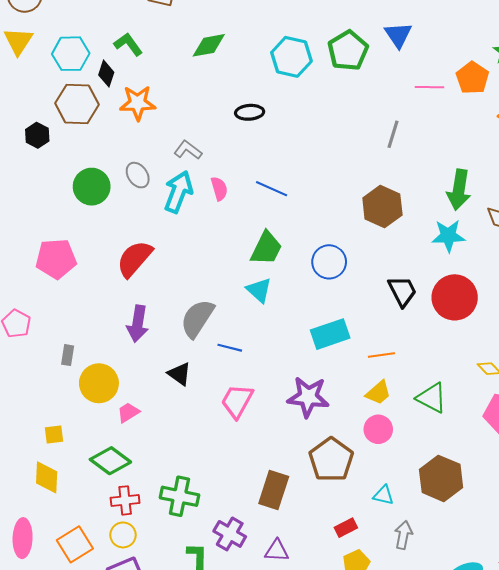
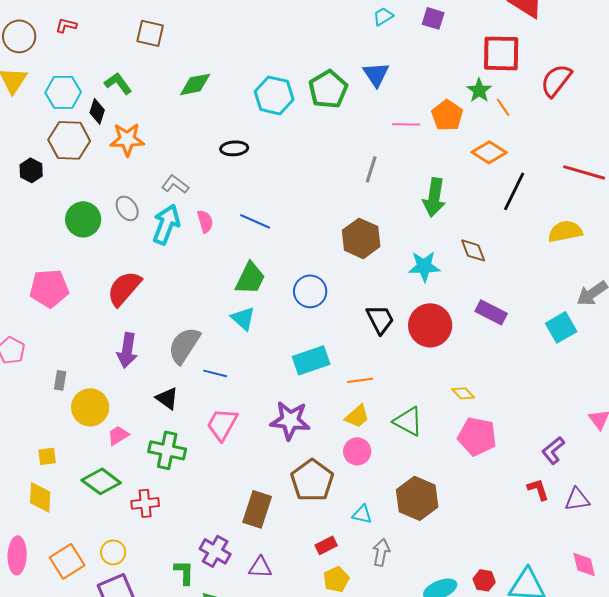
green arrow: (459, 190) -> (434, 197), moved
green cross: (179, 496) -> (167, 450), moved
red cross: (125, 500) -> (145, 503), moved

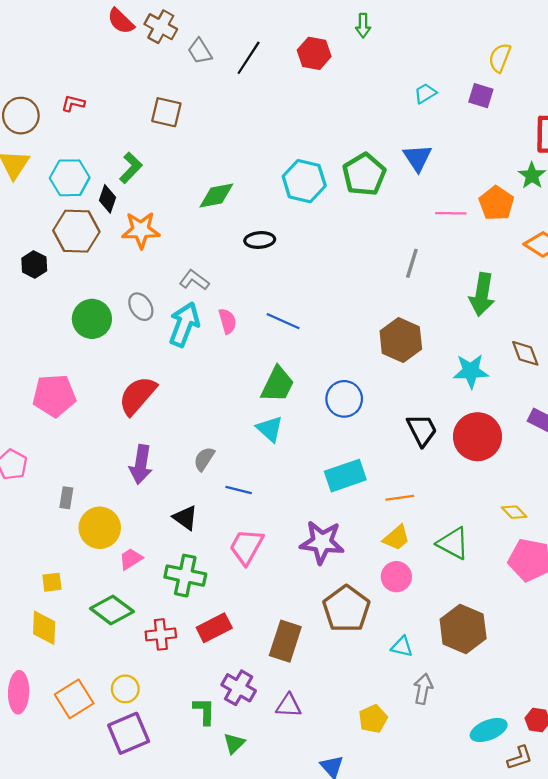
green L-shape: (118, 83) -> (131, 168), turned 80
green diamond: (195, 84) -> (216, 196), moved
gray semicircle: (184, 345) -> (204, 459), size x0.6
red rectangle: (326, 545) -> (214, 628), moved, size x1.4

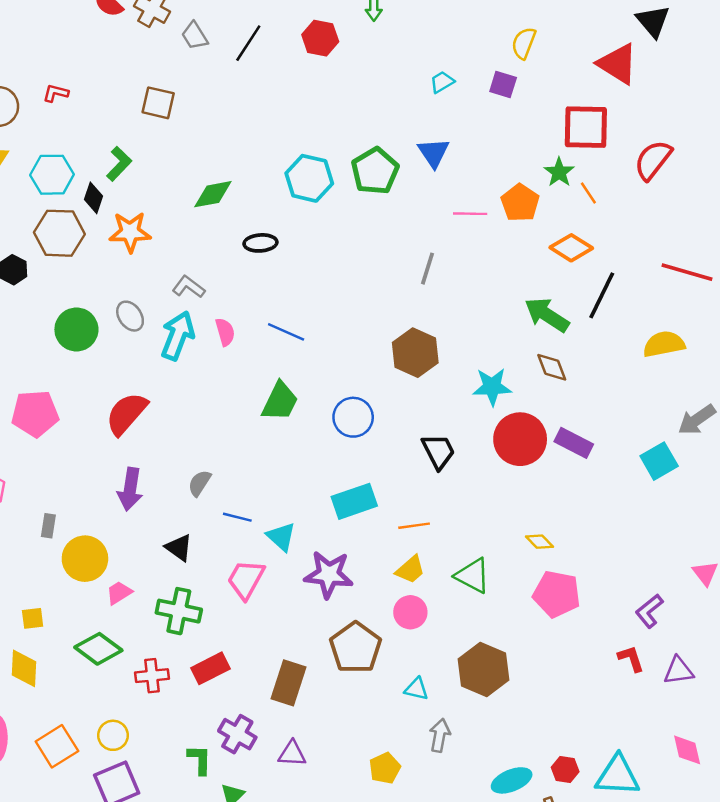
green arrow: (482, 294) -> (547, 315), moved, turned 114
cyan triangle: (270, 429) -> (281, 537), moved
red circle: (477, 437) -> (520, 439), moved

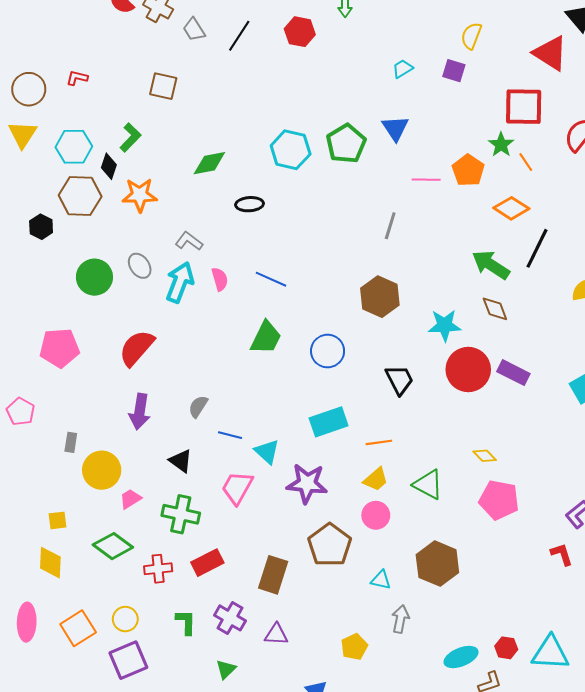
green L-shape: (200, 760) -> (186, 622), moved

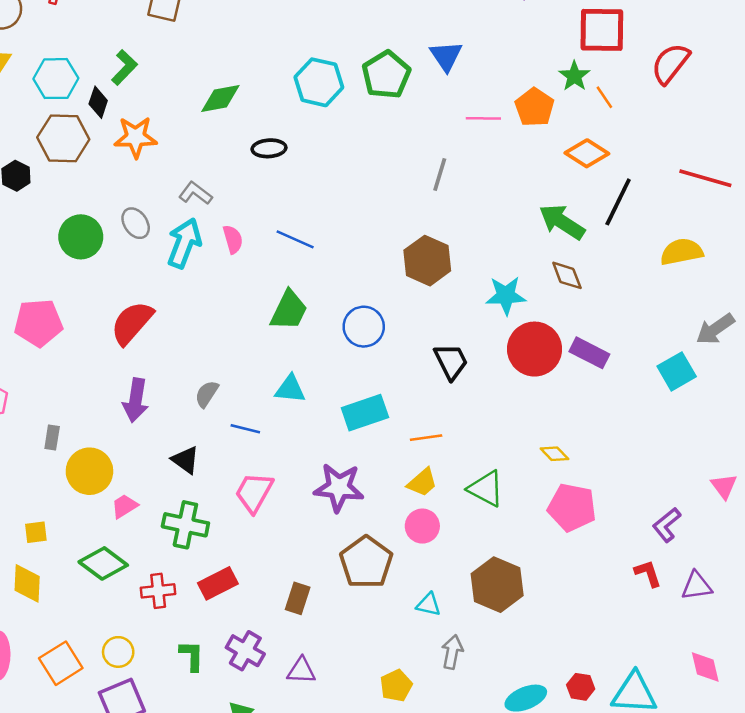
cyan triangle: (267, 452) -> (290, 389), moved, turned -36
brown rectangle: (273, 575) -> (298, 598), size x0.7

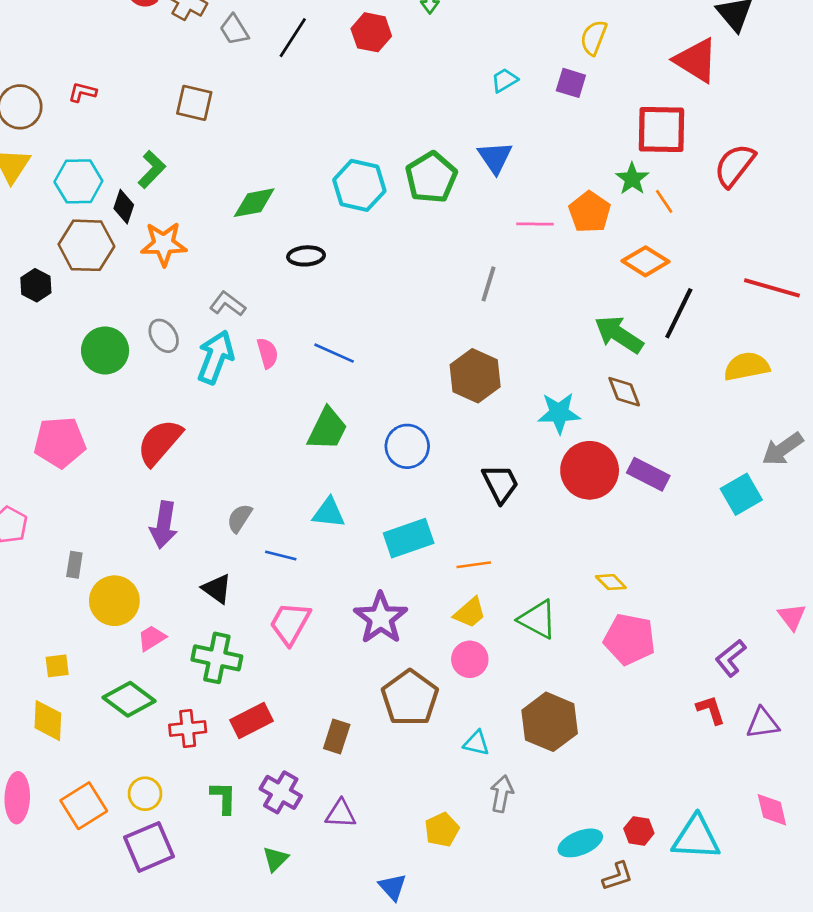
purple star: (339, 487) -> (381, 618), turned 30

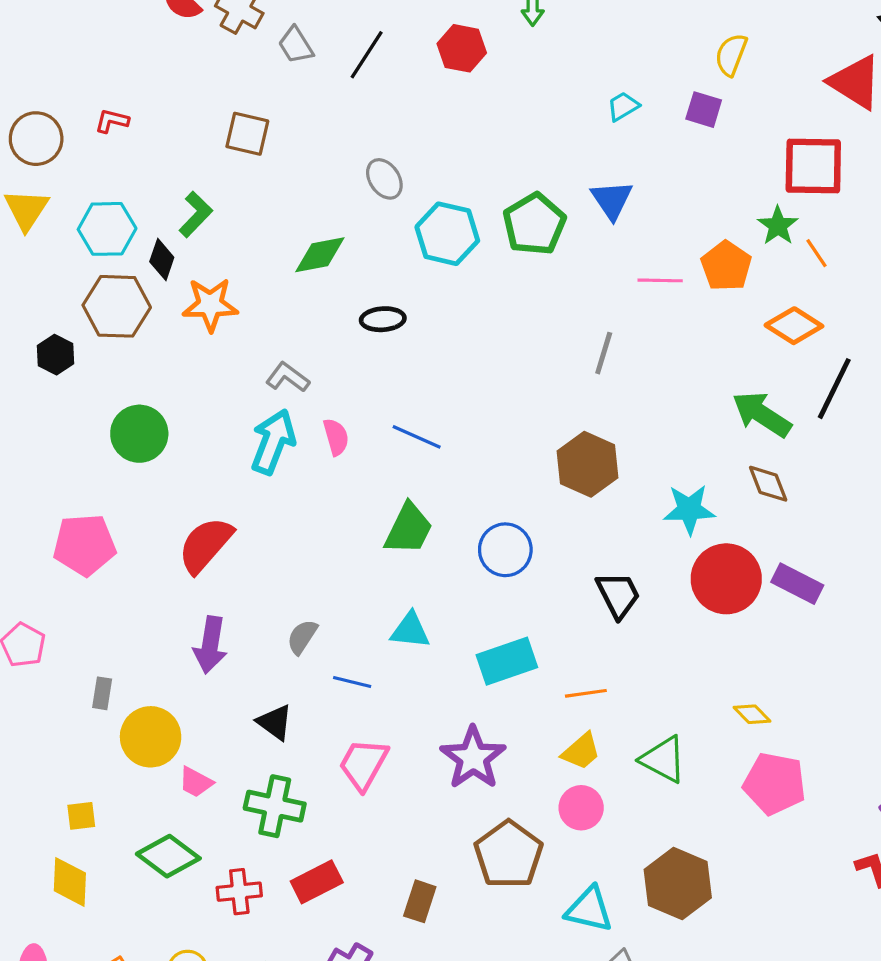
gray ellipse: (164, 336) -> (384, 179), moved
pink trapezoid: (152, 638) -> (196, 782), turned -120
cyan triangle: (476, 743) -> (589, 909), size x1.5

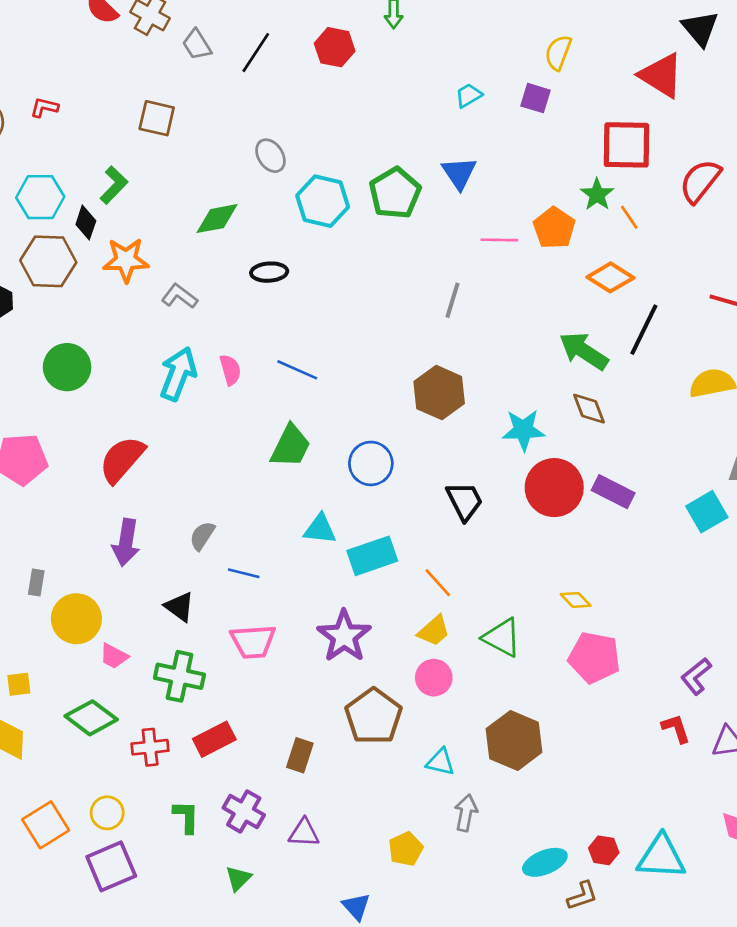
gray L-shape: (288, 377) -> (179, 296), moved
cyan triangle: (410, 630) -> (320, 529), moved
orange line: (586, 693) -> (438, 583), turned 56
pink trapezoid: (363, 764) -> (253, 641), turned -123
cyan triangle: (589, 909) -> (440, 762), size x0.7

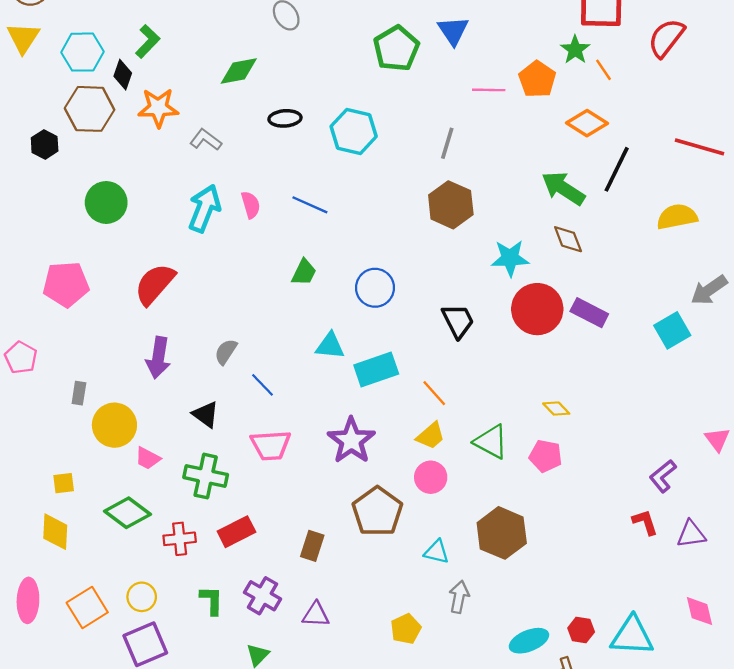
cyan hexagon: (323, 201) -> (354, 131), moved
brown hexagon: (439, 393) -> (451, 205), moved
green trapezoid: (291, 446) -> (304, 272), size x0.7
blue line: (244, 573) -> (262, 385), turned 32
pink pentagon: (594, 658) -> (546, 456), moved, size x0.7

